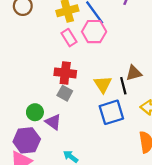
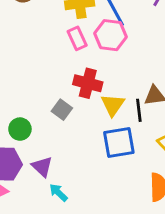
red cross: (65, 73) -> (88, 83), moved
purple triangle: (53, 122) -> (42, 167), moved

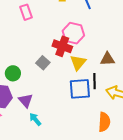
pink hexagon: (110, 35) -> (73, 33), moved
pink rectangle: (77, 38) -> (26, 12), moved
black line: (139, 110) -> (95, 81), moved

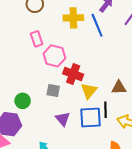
pink hexagon: (73, 33) -> (54, 56), moved
gray square: (43, 63) -> (53, 90), turned -32
purple triangle: (26, 100) -> (63, 119), moved

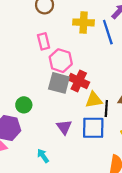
gray square: (53, 90) -> (59, 83), moved, size x1.5
yellow triangle: (89, 91) -> (94, 100), turned 36
black line: (105, 110) -> (106, 108), moved

